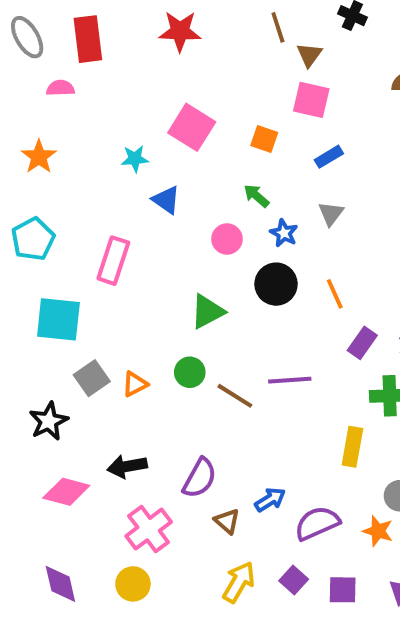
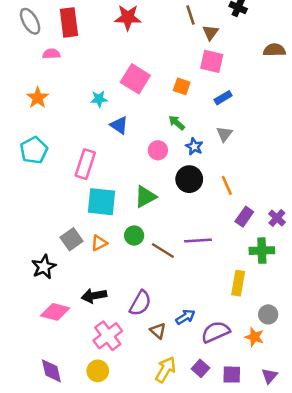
cyan square: (58, 319) -> (102, 202), moved

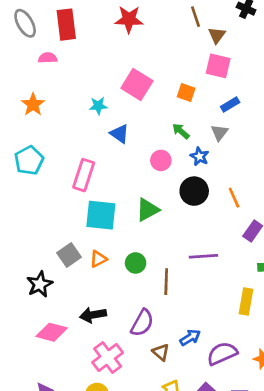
gray triangle: (224, 134) -> (219, 132), moved
green circle: (134, 236) -> (136, 263), moved
brown line: (163, 251) -> (166, 282), moved, turned 60

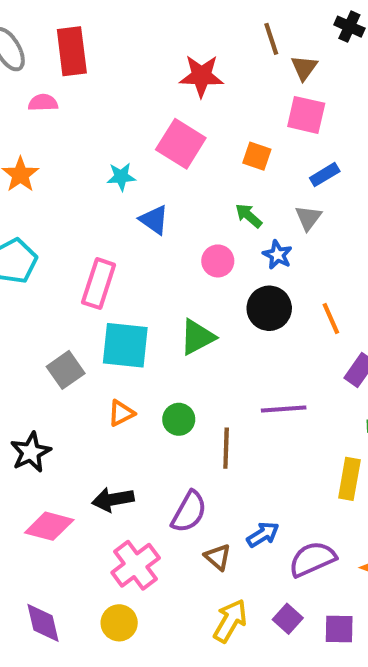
red star: (129, 19) -> (201, 76), moved
gray square: (69, 255) -> (66, 370), moved

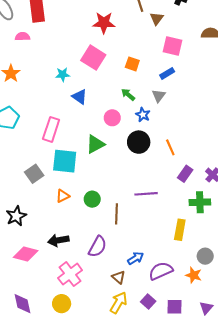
pink square: (306, 115) -> (172, 46), moved
green triangle: (197, 337) -> (95, 144), moved
brown triangle: (218, 557) -> (119, 277), moved

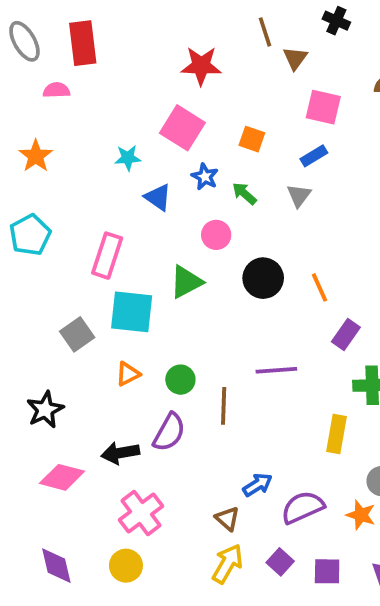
blue star: (143, 115) -> (205, 177), moved
purple semicircle: (97, 247) -> (169, 432), moved

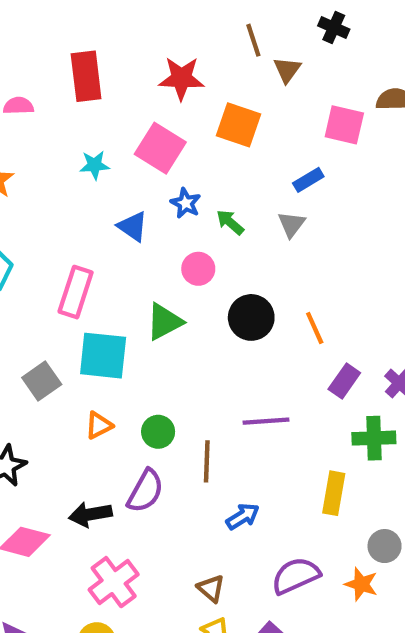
red rectangle: (83, 43) -> (86, 76), moved
pink square: (323, 107) -> (344, 125), moved
orange square: (252, 139) -> (239, 125), moved, size x1.5
cyan star: (128, 158) -> (95, 165), moved
blue arrow: (258, 485) -> (243, 516), moved

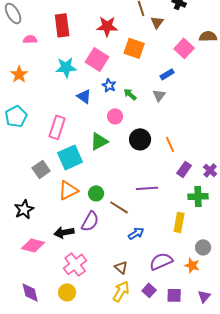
pink square: (344, 125) -> (184, 48), turned 30
cyan star: (95, 165) -> (66, 67), size x1.5
cyan square: (103, 356) -> (70, 157), turned -30
orange triangle: (99, 425) -> (68, 190), size x1.5
brown line: (207, 461) -> (119, 207), turned -60

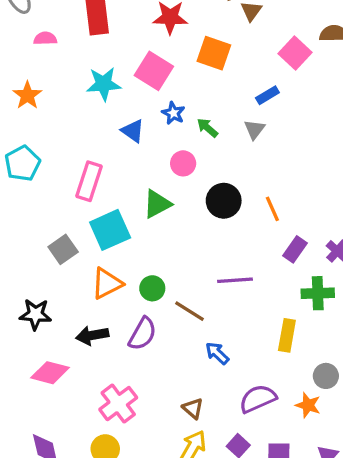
black star: (24, 209) -> (35, 314), turned 30
black arrow: (64, 232) -> (92, 335), moved
blue arrow: (136, 233) -> (217, 353), turned -105

